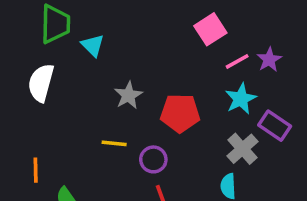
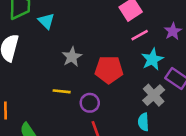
pink line: (237, 61) -> (140, 35), moved

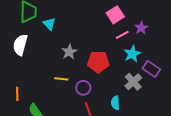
purple star: (173, 31) -> (141, 28), moved
cyan semicircle: (143, 122) -> (115, 103), moved

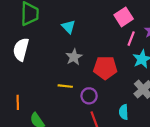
cyan triangle: (49, 24) -> (69, 27), moved
pink line: (122, 35) -> (131, 39), turned -40

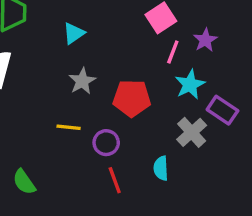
cyan triangle: (69, 27) -> (74, 33), turned 40

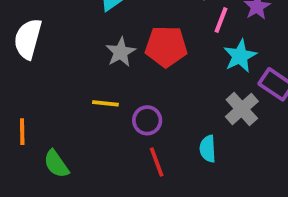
red pentagon: (132, 98) -> (166, 46), moved

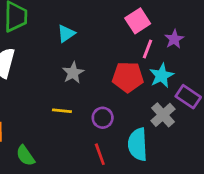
red pentagon: (166, 46) -> (128, 77), moved
purple circle: (147, 120) -> (103, 118), moved
cyan semicircle: (208, 149) -> (138, 144), size x1.6

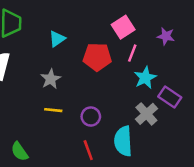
purple star: (174, 39) -> (166, 36), moved, turned -30
gray star: (73, 73) -> (51, 79), moved
red pentagon: (128, 77) -> (97, 57), moved

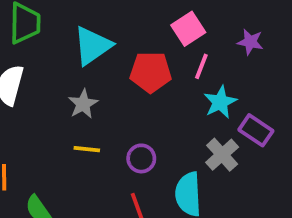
cyan triangle: (57, 39) -> (92, 46), size x1.6

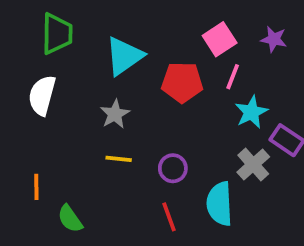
purple star: (250, 42) -> (274, 39), moved

